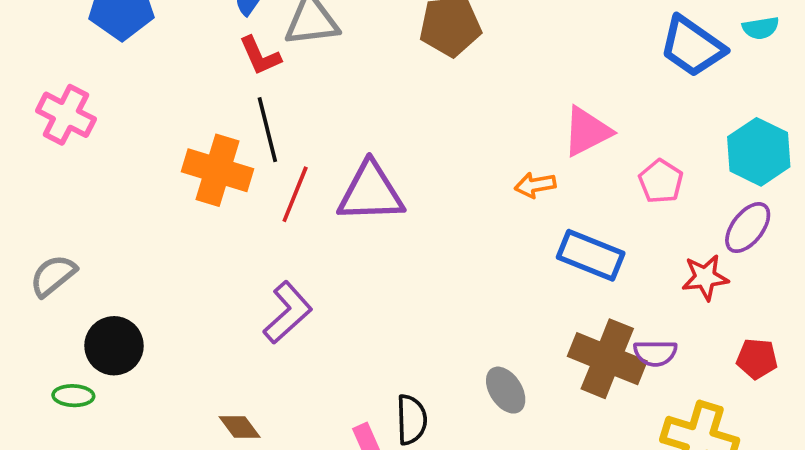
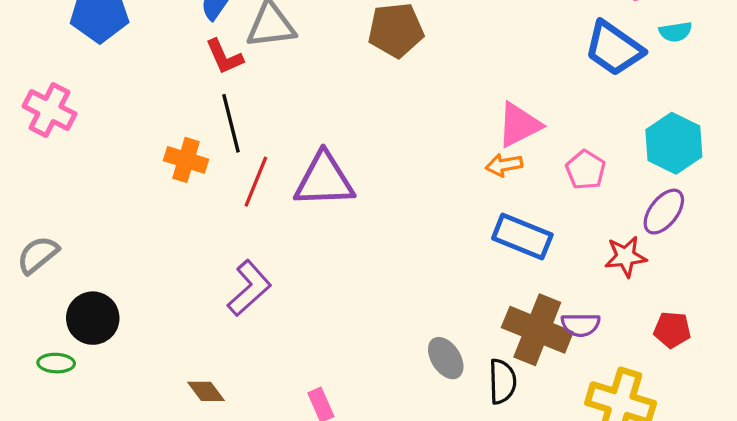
orange cross: (217, 170) -> (186, 160), size x0.7
orange arrow: (535, 185) -> (504, 165), moved
black semicircle: (411, 420) -> (502, 381), moved

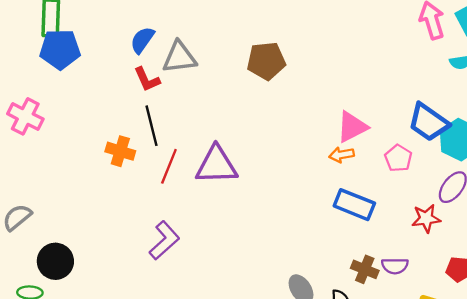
blue trapezoid: (614, 48) -> (428, 122), moved
brown cross: (537, 330) -> (365, 269), size x0.6

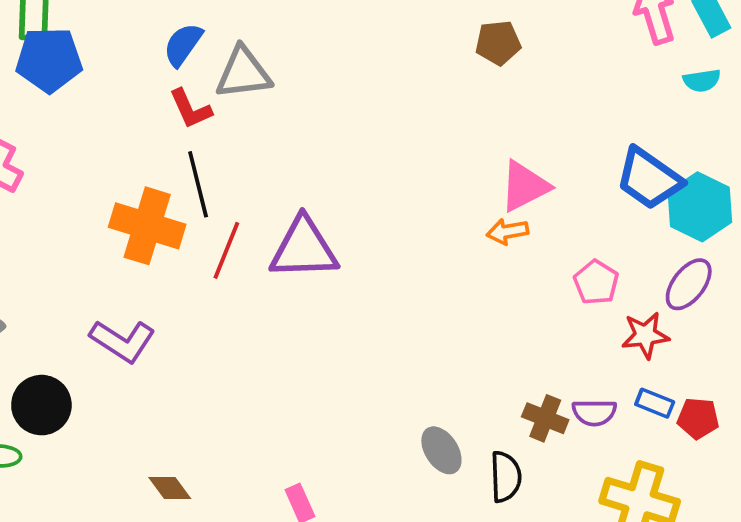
brown pentagon: (266, 61) -> (498, 43), moved, size x0.7
orange cross: (120, 151) -> (147, 226), size x1.5
pink pentagon: (398, 158) -> (596, 282), moved
blue rectangle: (354, 205) -> (655, 403), moved, size x0.6
purple L-shape: (164, 240) -> (123, 341), moved, turned 75

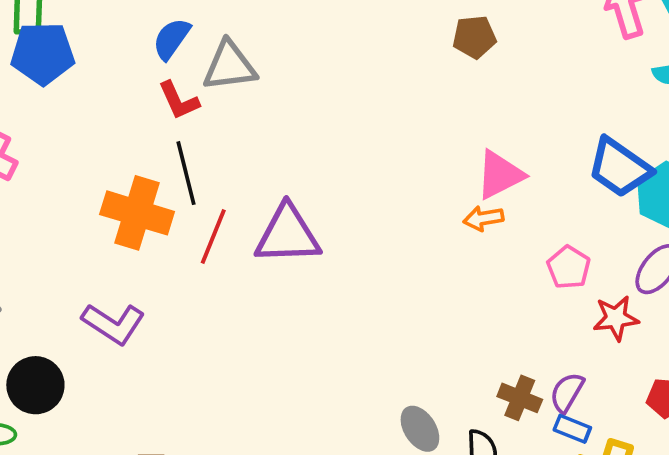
blue rectangle: (655, 403) -> (572, 429), moved
purple semicircle: (594, 413) -> (567, 392), turned 120

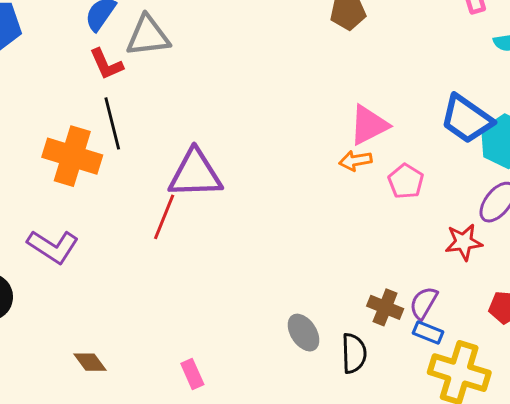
red line: (213, 236) -> (164, 217), moved
pink pentagon: (569, 267) -> (406, 181), moved

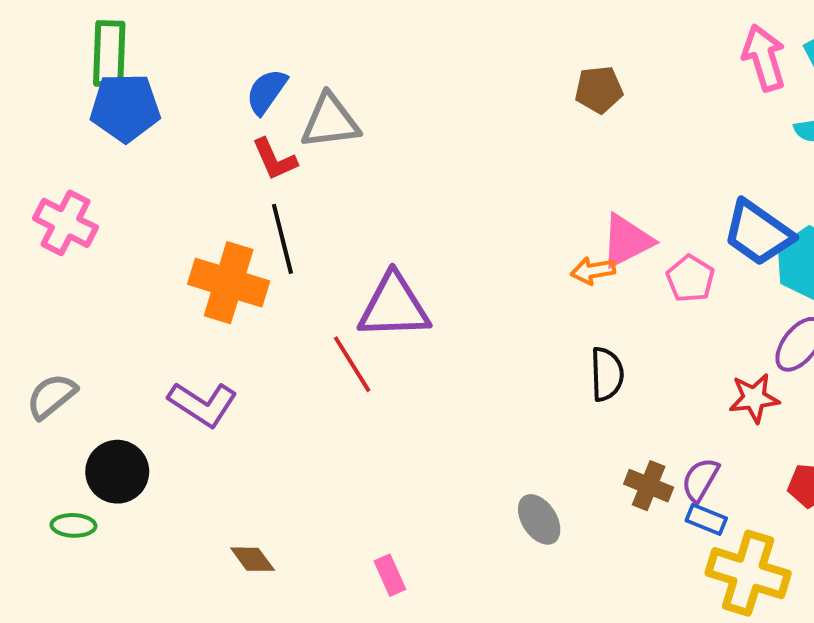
orange arrow: (355, 161) -> (593, 271), moved
pink pentagon: (406, 181) -> (690, 279), moved
red line: (164, 217) -> (352, 364), turned -54
black semicircle: (354, 353) -> (607, 374), moved

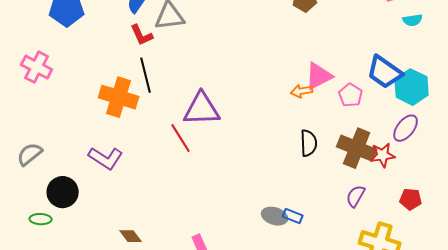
brown cross: (649, 486) -> (357, 148), moved, size x1.6
gray ellipse: (539, 519) -> (275, 216), turned -40
blue rectangle: (706, 519) -> (293, 216), moved

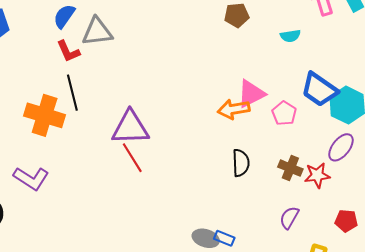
cyan semicircle: (413, 20) -> (290, 36), moved
orange arrow: (302, 91) -> (234, 109), size x1.4
red line: (181, 138) -> (132, 158), moved
brown cross: (357, 148) -> (290, 168), size x0.6

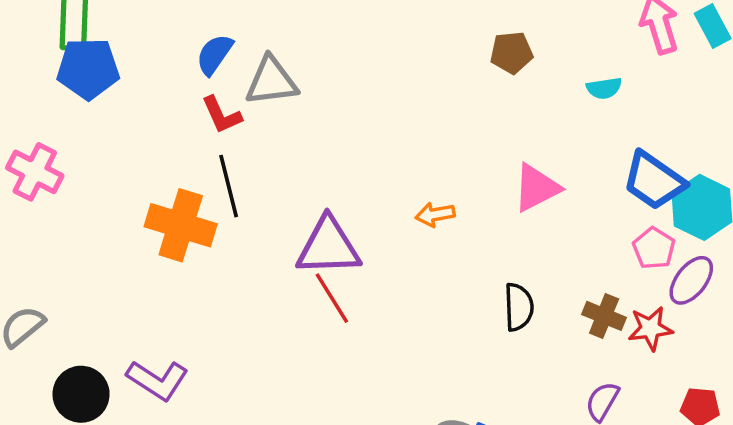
orange arrow: (234, 109) -> (435, 215), moved, size x0.7
pink pentagon: (284, 113) -> (654, 248), moved
purple L-shape: (31, 178) -> (158, 380), moved

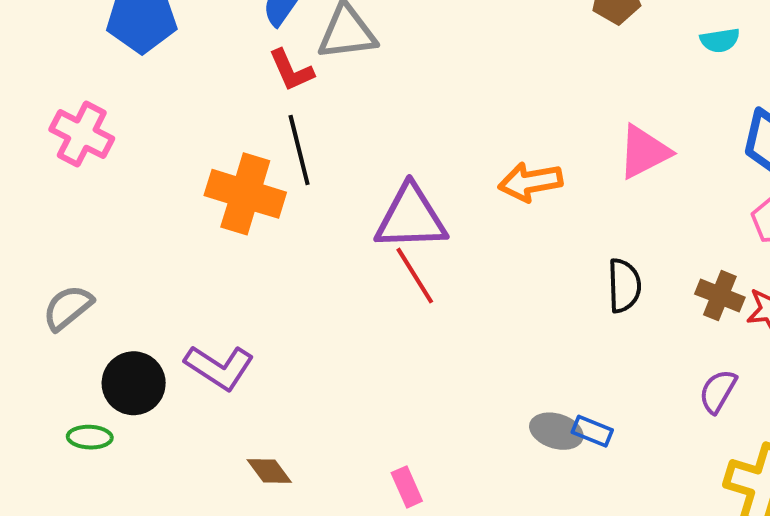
orange arrow: (435, 215) -> (530, 182), size x1.4

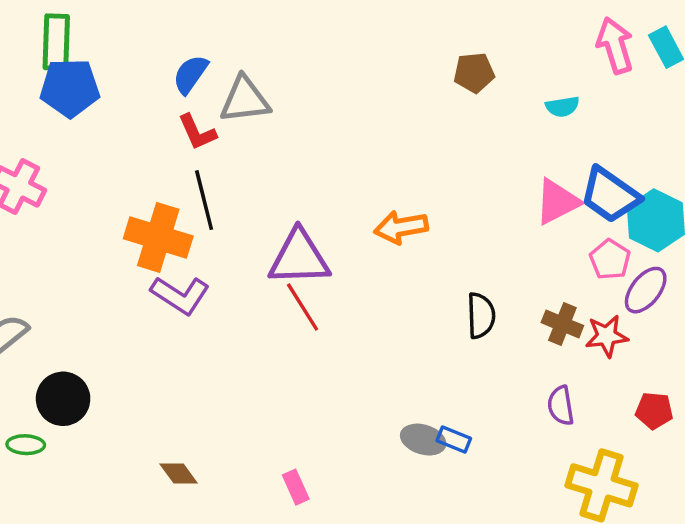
pink triangle: (644, 152) -> (557, 202), moved
purple L-shape: (219, 367) -> (180, 295), moved
purple semicircle: (718, 391) -> (561, 406), turned -39

